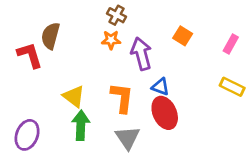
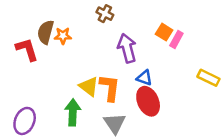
orange star: (111, 40) -> (63, 36), moved
pink rectangle: (231, 44) -> (176, 39), moved
yellow triangle: (74, 96) -> (89, 86), moved

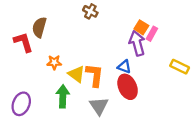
orange star: (63, 36) -> (54, 62), moved
purple arrow: (127, 48) -> (137, 43), moved

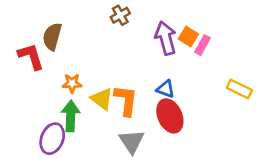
brown cross: (90, 11) -> (120, 15), turned 32
purple arrow: (137, 43) -> (166, 38), moved
green arrow: (63, 96) -> (71, 116), moved
purple ellipse: (21, 104) -> (52, 139), moved

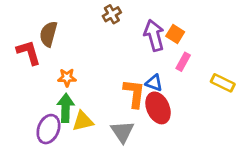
pink rectangle: (203, 45) -> (183, 62), moved
yellow triangle: (102, 99) -> (83, 121), moved, turned -50
orange L-shape: (126, 100) -> (134, 93), moved

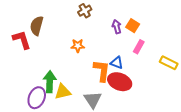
purple arrow: (154, 35) -> (117, 27), size x0.6
orange star: (67, 78) -> (78, 46), moved
red ellipse: (158, 108) -> (120, 82), turned -45

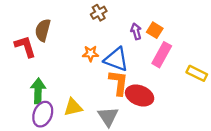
pink rectangle: (139, 47) -> (162, 55), size x1.5
blue triangle: (117, 63) -> (116, 59), moved, size x1.6
green arrow: (50, 82) -> (38, 91), moved

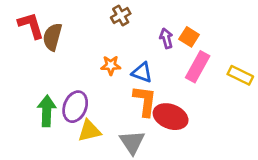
red L-shape: (25, 46) -> (31, 25), moved
blue triangle: (116, 59) -> (142, 72), size x0.7
yellow rectangle: (197, 73) -> (240, 75), moved
purple ellipse: (43, 114) -> (75, 107), moved

